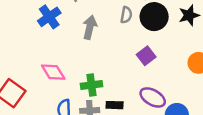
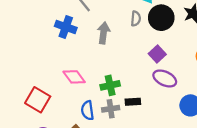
blue cross: (49, 17) -> (66, 27), turned -30
purple ellipse: (153, 97) -> (165, 78), moved

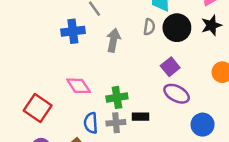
blue cross: (66, 27) -> (73, 31), turned -30

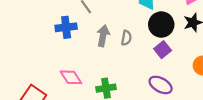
gray semicircle: (149, 27) -> (126, 38), moved
purple square: (170, 67) -> (163, 50), moved

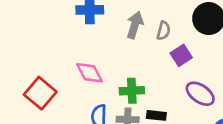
purple square: (163, 50) -> (181, 55), moved

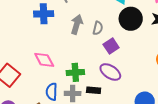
purple ellipse: (200, 94) -> (110, 72), moved

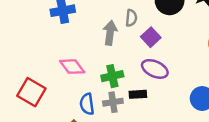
gray arrow: (77, 24) -> (110, 33), moved

